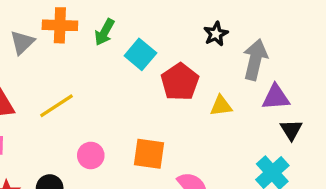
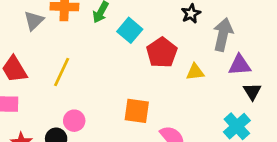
yellow line: (56, 106) -> (62, 72), turned -32
pink circle: (91, 155) -> (74, 121), moved

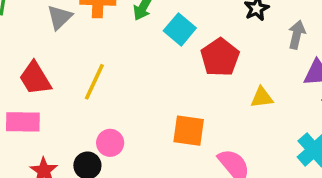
gray arrow: (223, 34) -> (297, 35), size x0.7
yellow triangle: (195, 72) -> (262, 97), moved

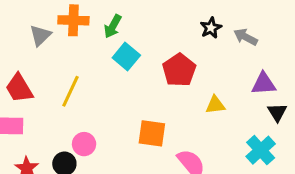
cyan square: (180, 29) -> (126, 57), moved
gray arrow: (297, 35) -> (246, 37), moved, turned -75

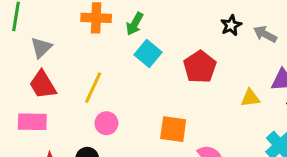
gray triangle: (40, 35) -> (41, 48), moved
yellow triangle: (215, 105) -> (250, 98), moved
pink circle: (84, 144) -> (106, 123), moved

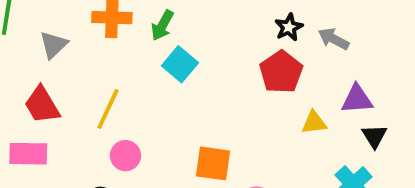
gray triangle: (41, 48) -> (54, 45), moved
red pentagon: (200, 67) -> (281, 72), moved

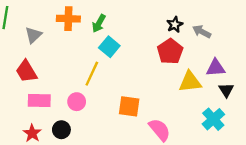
yellow line: (108, 109) -> (92, 74), moved
yellow triangle: (314, 123) -> (190, 82), size x1.5
pink rectangle: (28, 154) -> (39, 100), moved

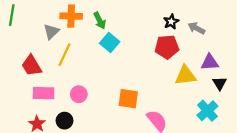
green arrow: (99, 23) -> (100, 21), turned -56
gray triangle: (33, 35) -> (51, 32), moved
red pentagon: (170, 51) -> (167, 47), turned 30
yellow line: (92, 74) -> (64, 55), moved

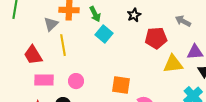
black star: (171, 22) -> (134, 15), moved
yellow line: (64, 55) -> (63, 45), turned -35

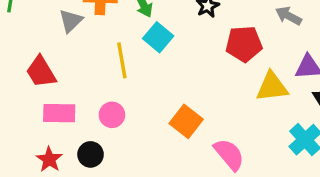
yellow line: (63, 45) -> (122, 60), moved
orange square: (121, 85) -> (186, 121), turned 30

